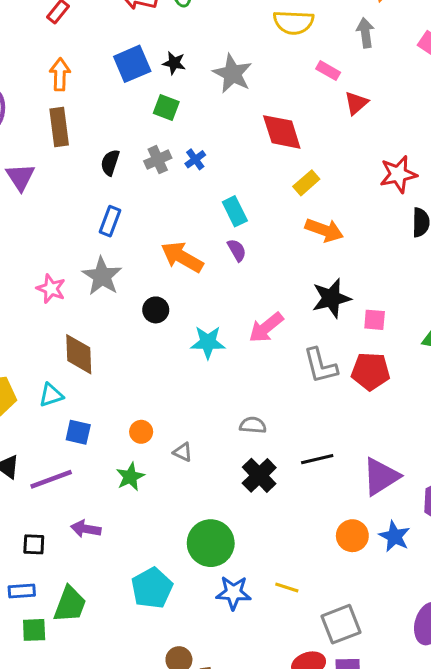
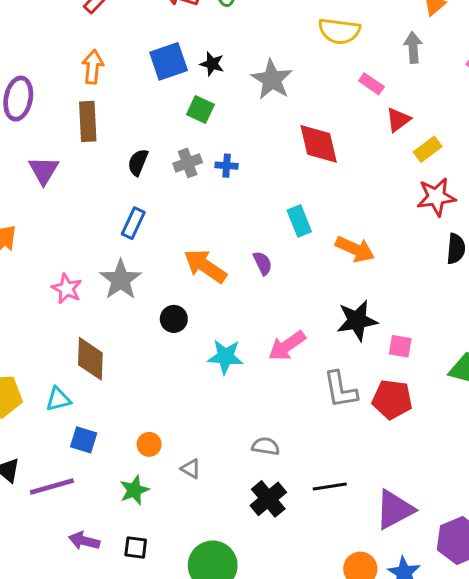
blue cross: (195, 159) -> (227, 166), turned 36
yellow rectangle: (306, 183) -> (428, 149), moved
cyan rectangle: (235, 211) -> (299, 221), moved
black square: (34, 544) -> (136, 548), moved

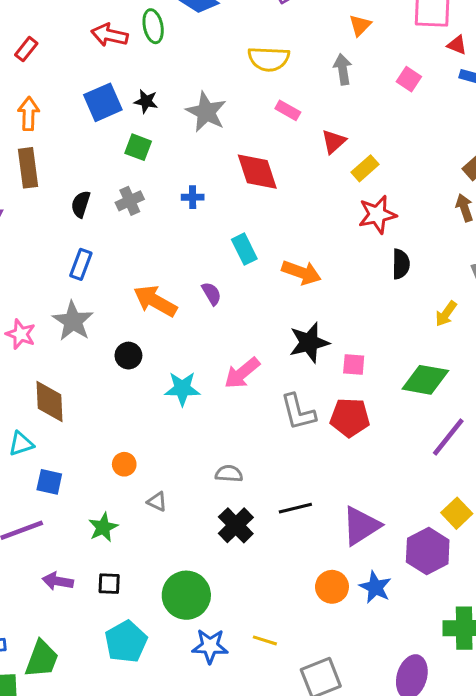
pink rectangle: (371, 84) -> (288, 110), moved
blue cross: (227, 166) -> (193, 197), moved
orange circle: (149, 444) -> (124, 464), moved

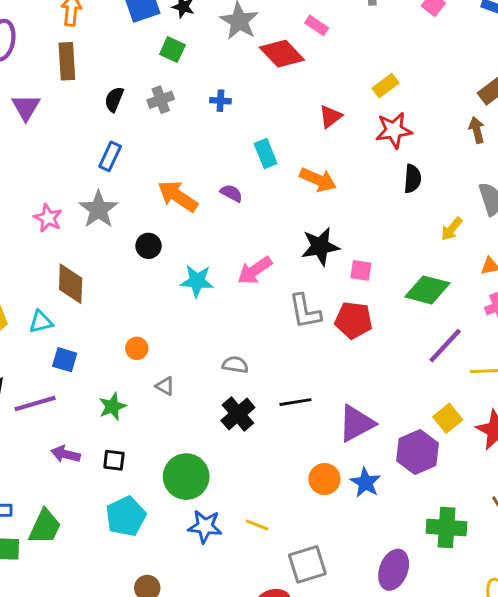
red triangle: (334, 142) -> (330, 116), moved
red diamond: (257, 172) -> (282, 54), moved, turned -30
purple semicircle: (211, 294) -> (231, 193), turned -35

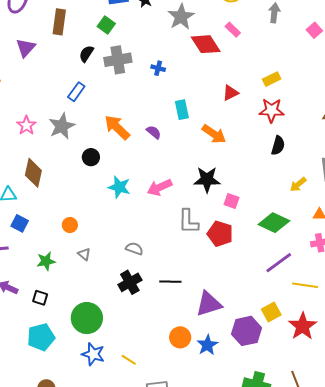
green square: (172, 50) -> (106, 25), moved
gray cross: (161, 100) -> (118, 60), size x1.5

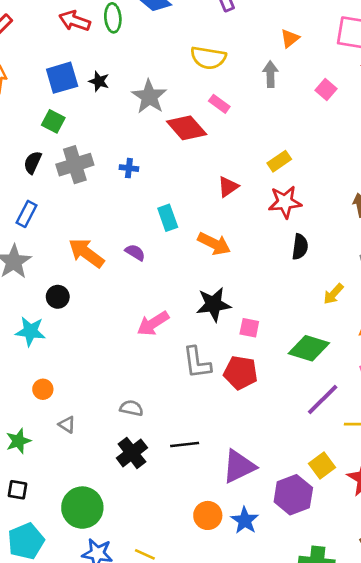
cyan star: (119, 187) -> (30, 331), moved

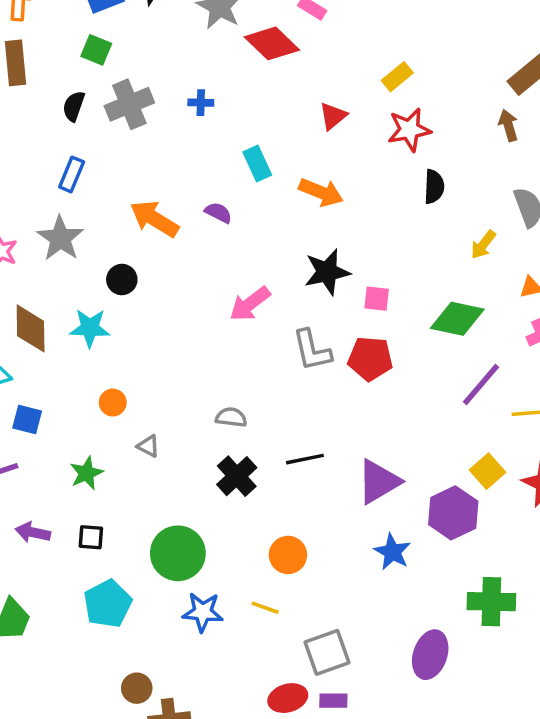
orange circle: (208, 515) -> (288, 555), moved

